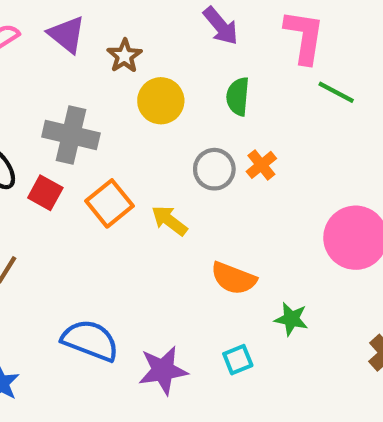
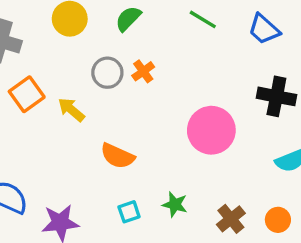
green semicircle: (238, 96) -> (128, 19), turned 36
green star: (291, 319) -> (175, 205), moved
cyan square: (238, 360) -> (129, 212), moved

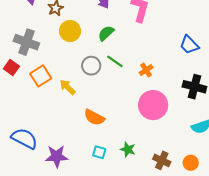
green line: (203, 19) -> (115, 61), moved
orange cross: (143, 71) -> (146, 70), moved
cyan square: (129, 212) -> (99, 152), turned 32
brown cross: (231, 219) -> (162, 160), turned -30

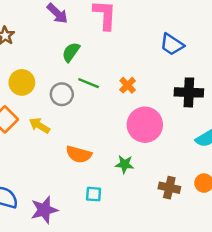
yellow circle: (70, 31) -> (22, 82), moved
green star: (128, 149) -> (125, 164), moved

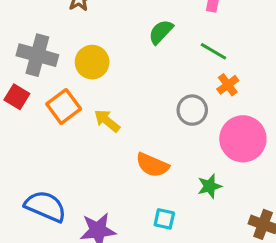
green line: (89, 83) -> (213, 51), moved
gray circle: (62, 94) -> (192, 110), moved
green star: (125, 164) -> (210, 186), turned -30

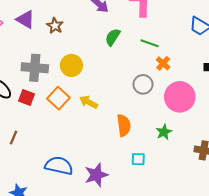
orange semicircle: (152, 165) -> (124, 125), turned -110

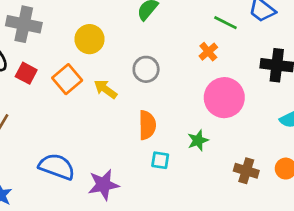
green line: (150, 43) -> (225, 23), moved
gray cross: (35, 68) -> (24, 24), moved
gray circle: (143, 84) -> (146, 69), moved
cyan square: (138, 159) -> (160, 160), moved

